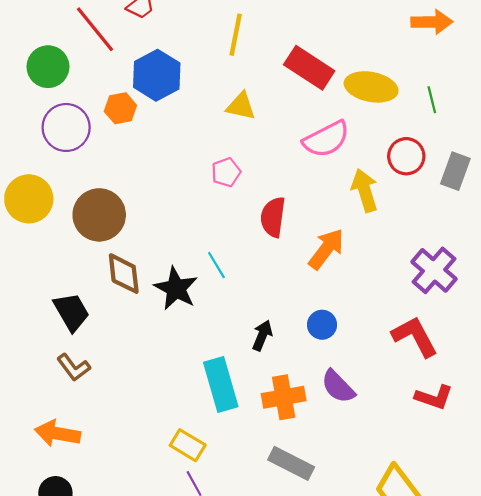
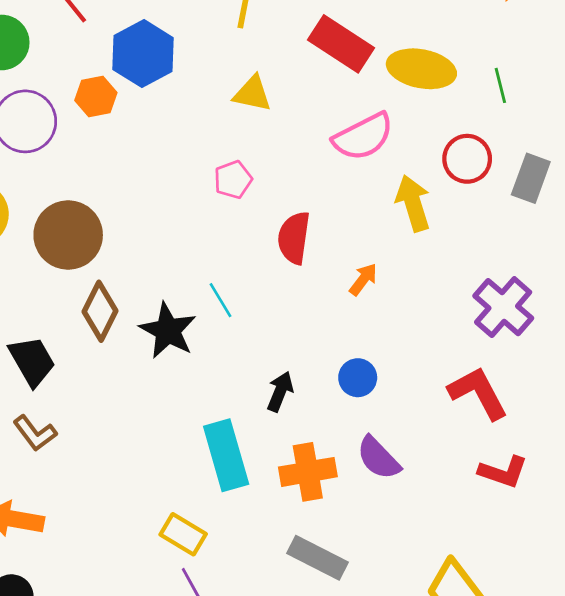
orange arrow: (326, 249) -> (363, 279), size x0.6
brown diamond: (124, 274) -> (100, 311), turned 33

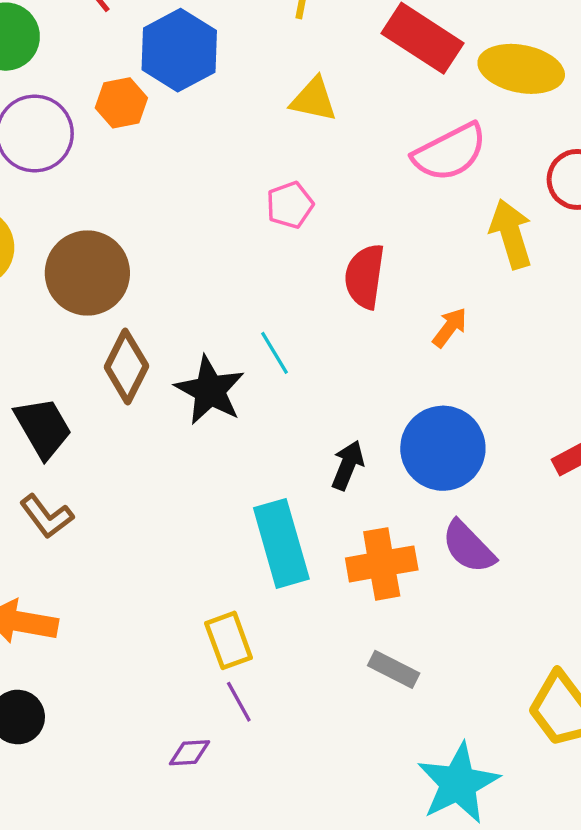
blue circle: (358, 378) -> (443, 448), size x1.8
yellow rectangle: (183, 534) -> (229, 640), turned 39
gray rectangle: (318, 558) -> (394, 669), size x0.7

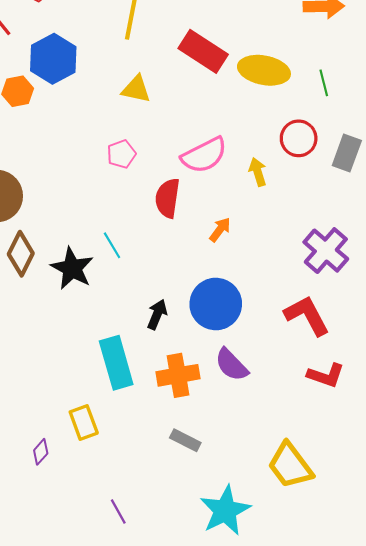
pink semicircle: (450, 152) -> (204, 155), moved
yellow arrow: (511, 234) -> (258, 172), size x0.7
purple line: (239, 702) -> (118, 512), moved
purple diamond: (189, 753) -> (41, 452), moved, turned -45

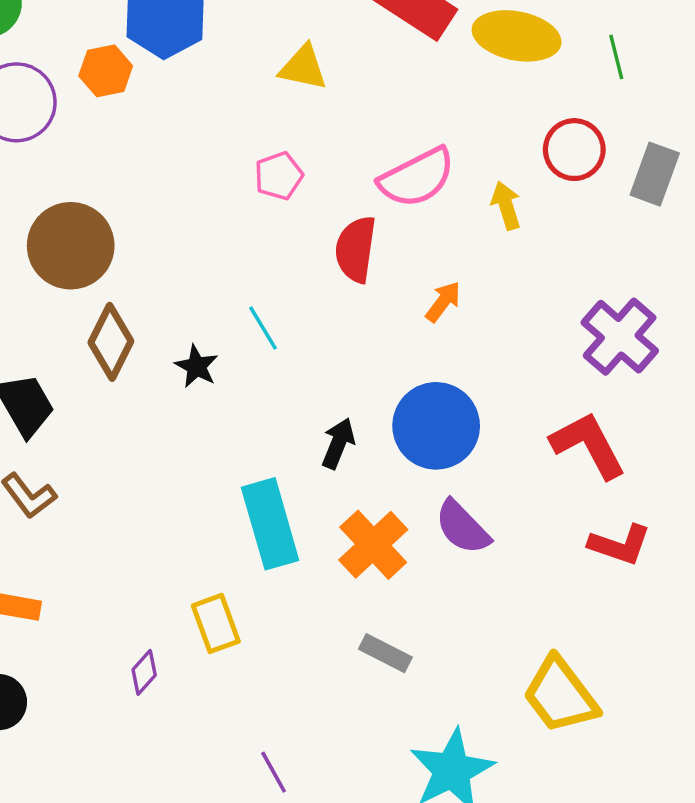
black star: (72, 268) -> (197, 366), size x0.6
orange cross: (178, 375) -> (373, 545), turned -33

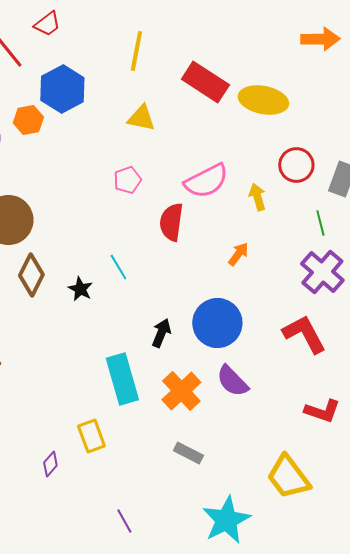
green line: (616, 57) -> (320, 223), moved
orange arrow: (443, 302) -> (238, 254), moved
red L-shape: (620, 545) -> (322, 411), moved

